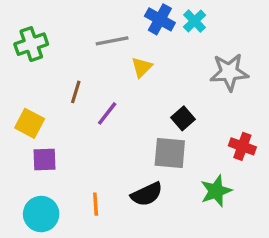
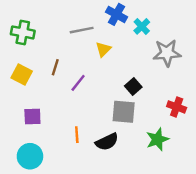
cyan cross: (195, 21) -> (142, 26), moved
green cross: (31, 44) -> (23, 32), turned 30
yellow square: (30, 123) -> (22, 75), moved
orange line: (96, 204) -> (77, 135), moved

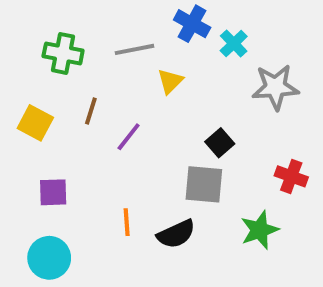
green cross: (23, 32) -> (63, 53), moved

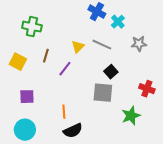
gray line: (134, 49) -> (102, 45), moved, turned 36
yellow triangle: (170, 81) -> (78, 47), moved
gray star: (275, 87) -> (139, 44), size x0.7
black semicircle: (176, 234) -> (73, 131), moved

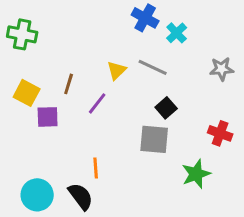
green cross: (32, 27) -> (22, 34), moved
gray star: (139, 44) -> (222, 69), moved
purple square: (27, 97) -> (48, 117), moved
black semicircle: (73, 131) -> (81, 196), moved, turned -102

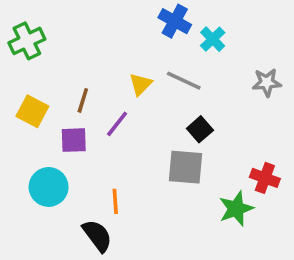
green cross: (22, 34) -> (27, 41), turned -36
purple square: (48, 117) -> (74, 140), moved
red cross: (220, 133) -> (265, 178), moved
cyan circle: (37, 195) -> (49, 187), moved

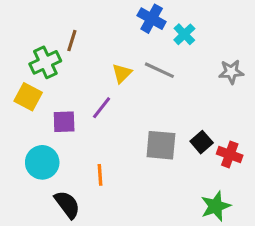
green cross: (27, 41) -> (45, 62), moved
brown line: (83, 100) -> (72, 41), moved
black square: (200, 129) -> (202, 142), moved
green star: (236, 209) -> (216, 206), moved
black semicircle: (97, 236) -> (67, 205), moved

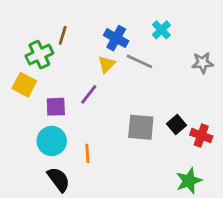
blue cross: (152, 19) -> (116, 38), moved
cyan circle: (42, 162) -> (52, 141), moved

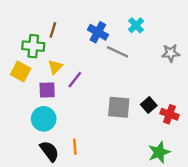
green cross: (39, 55) -> (33, 46), turned 30
yellow triangle: (107, 64) -> (55, 67), moved
orange line: (87, 153) -> (75, 147), moved

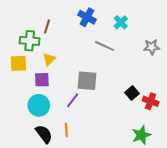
blue cross: (98, 32) -> (87, 17), moved
yellow square: (21, 71) -> (18, 63), turned -30
purple line: (75, 80) -> (73, 100), moved
gray square: (119, 107) -> (87, 81), moved

